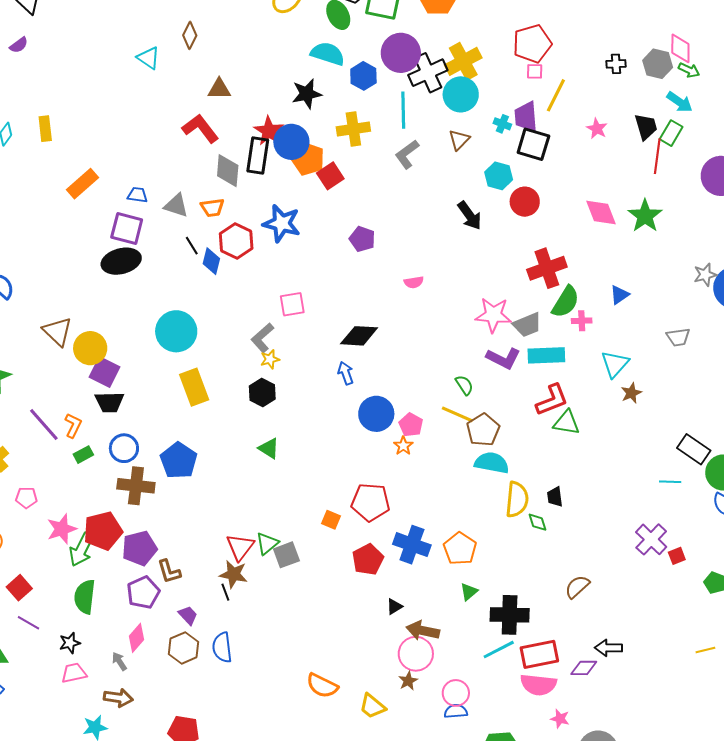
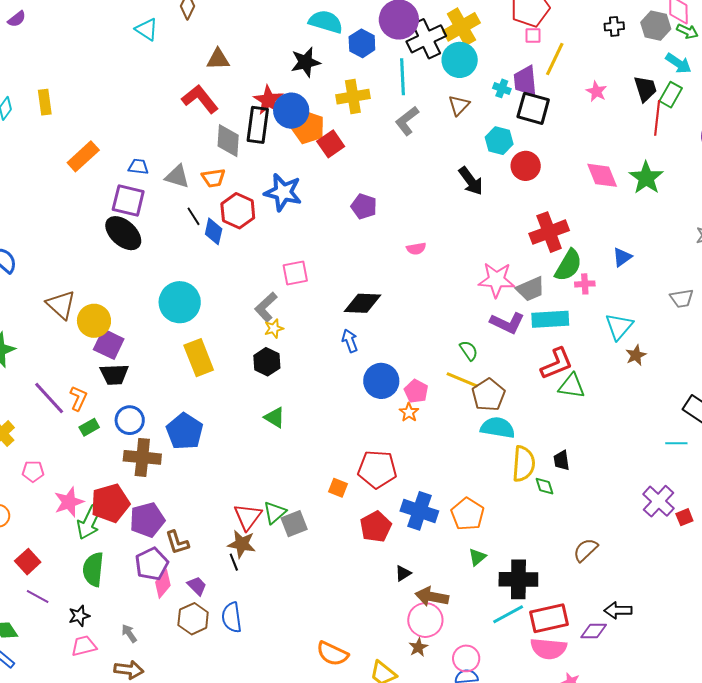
black ellipse: (121, 261) -> (123, 233), turned 57
pink diamond: (137, 638) -> (163, 584), moved

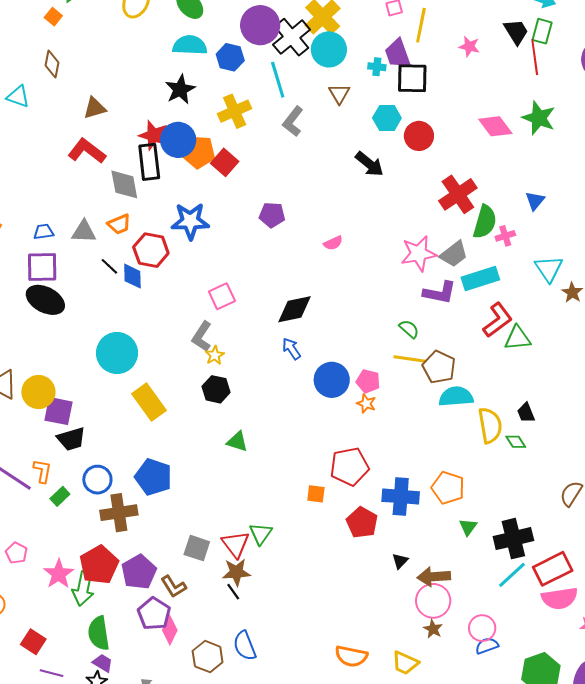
pink pentagon: (33, 471) -> (16, 553), turned -30
gray square: (294, 524) -> (197, 548), moved, turned -36
purple trapezoid: (197, 586) -> (103, 663), moved

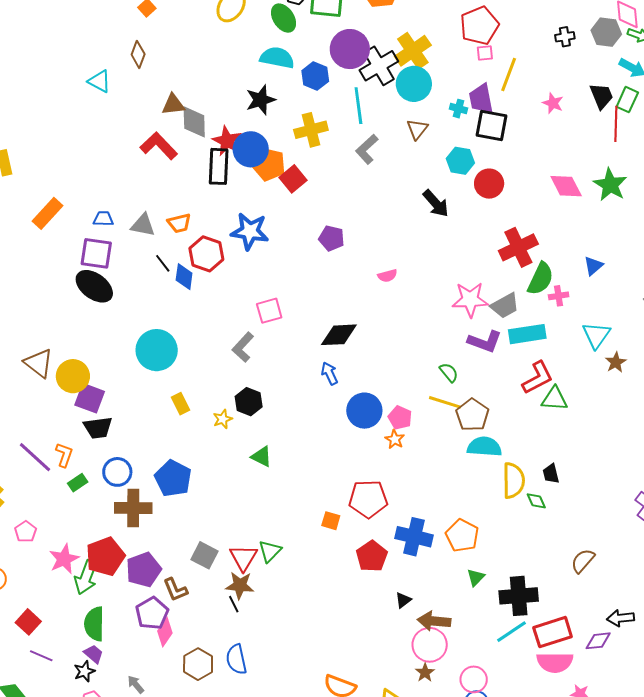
gray diamond: (124, 184) -> (194, 122), moved
yellow star: (215, 355) -> (223, 419), moved
yellow rectangle: (149, 402) -> (180, 404), size x0.6

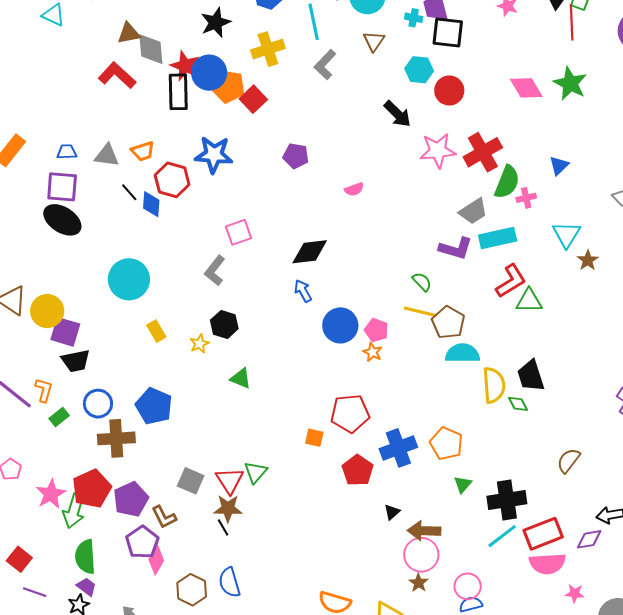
pink star: (470, 300) -> (438, 151), moved
black trapezoid: (551, 474) -> (531, 376), size x1.6
blue cross: (414, 537) -> (398, 448), turned -30

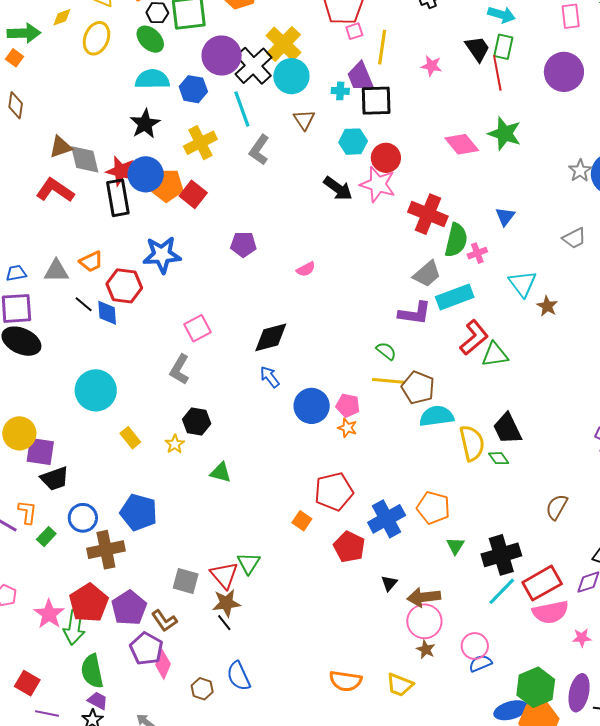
pink star: (438, 151) -> (378, 184), moved, turned 30
red cross: (483, 152) -> (428, 214), turned -30
orange square: (314, 438) -> (302, 521), turned 30
brown hexagon: (192, 590) -> (202, 689), size x0.7

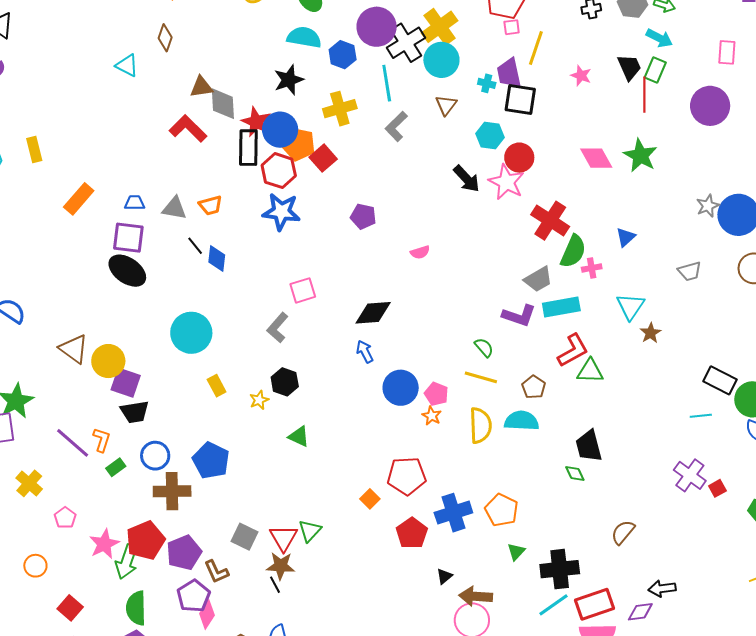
red hexagon: (124, 286) -> (279, 171), moved
brown pentagon: (418, 388) -> (534, 387), moved, size x0.7
yellow semicircle: (472, 443) -> (480, 425), moved

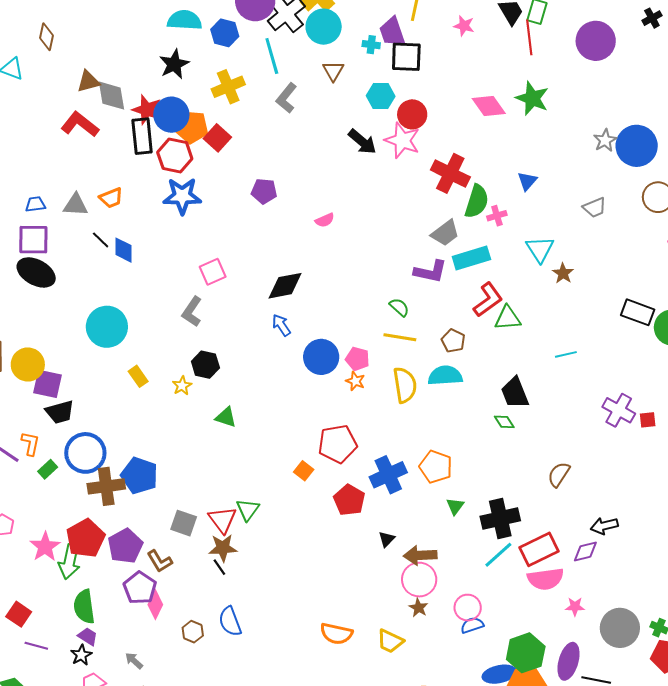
cyan line: (701, 416) -> (566, 354), moved
blue circle: (155, 456) -> (85, 453), size x1.4
blue pentagon: (211, 460) -> (139, 476), moved
red square: (717, 488) -> (648, 420), turned 30

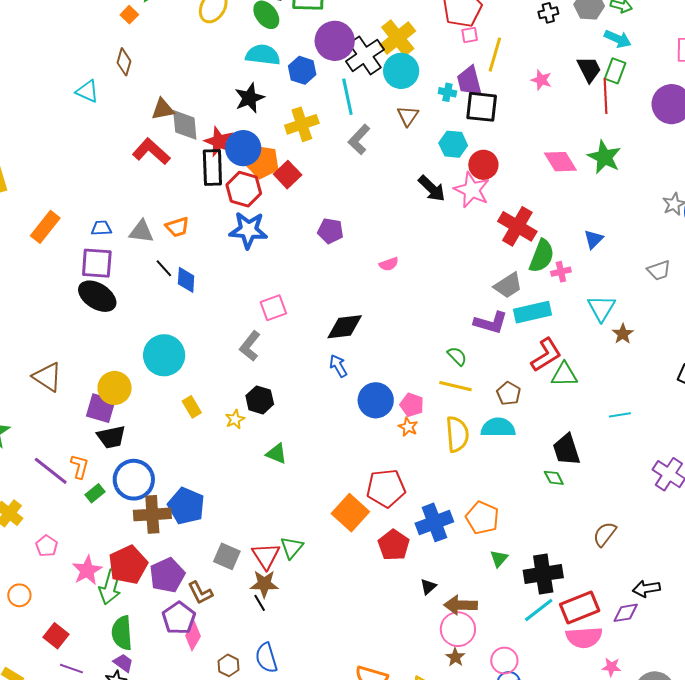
yellow circle: (28, 364) -> (115, 388), moved
orange square: (304, 471) -> (350, 513), size x1.8

